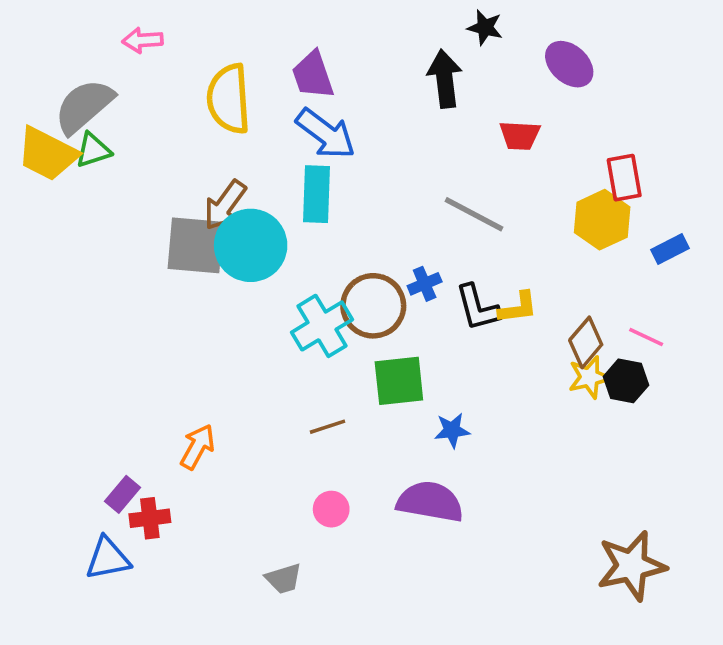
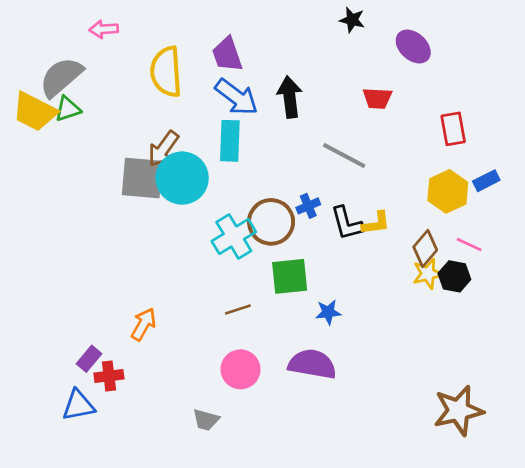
black arrow: (445, 79) -> (290, 97), moved
yellow hexagon: (602, 220) -> (448, 191), moved
pink circle: (331, 509) -> (240, 369), size x1.5
gray trapezoid: (284, 579) -> (206, 420), turned 32

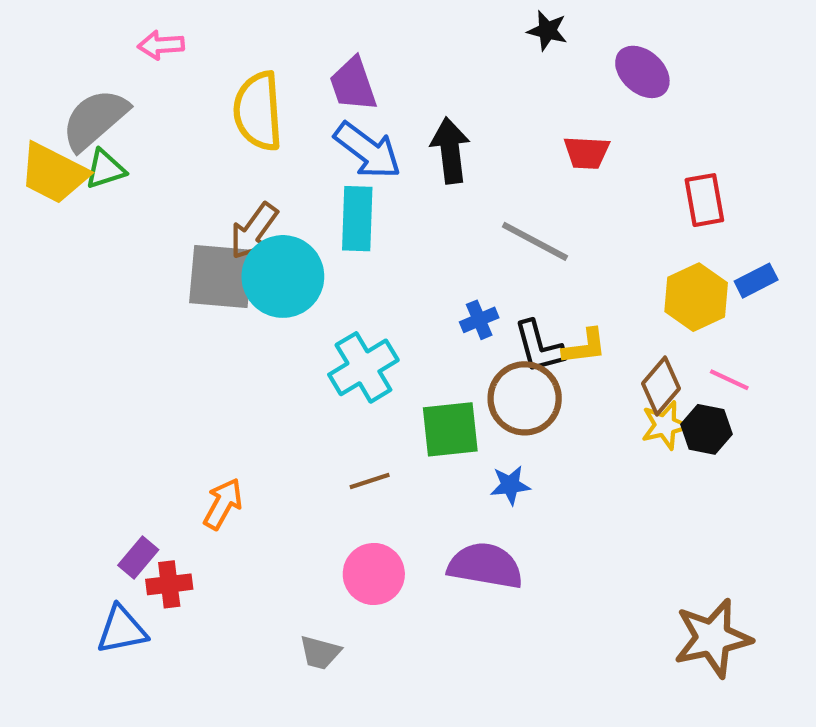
brown circle: (271, 222) -> (525, 398), moved

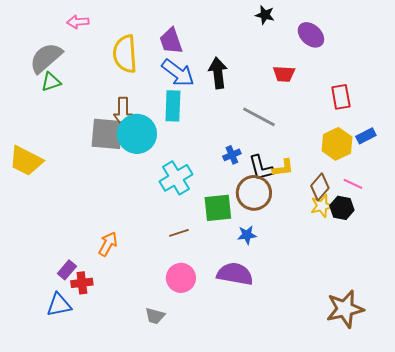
yellow trapezoid: (54, 173) -> (26, 161), moved
brown arrow: (254, 231) -> (123, 112), turned -36

